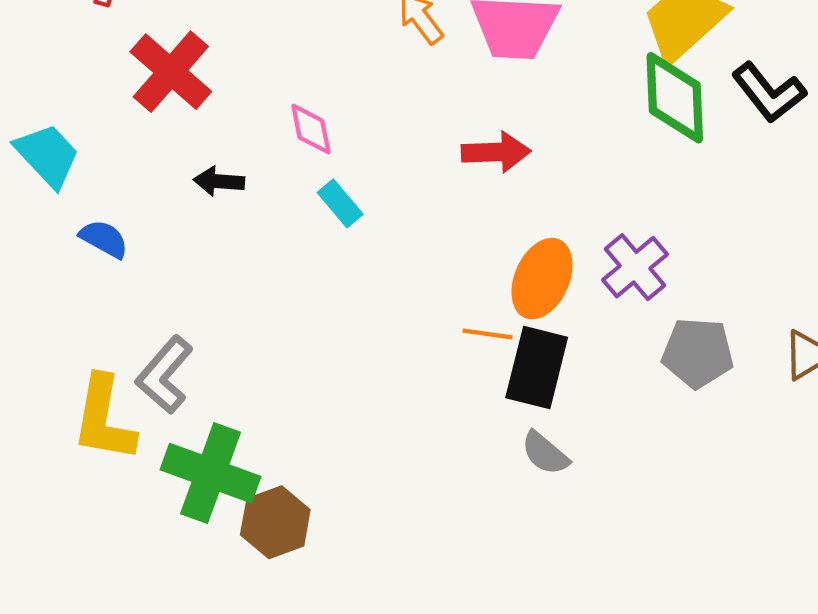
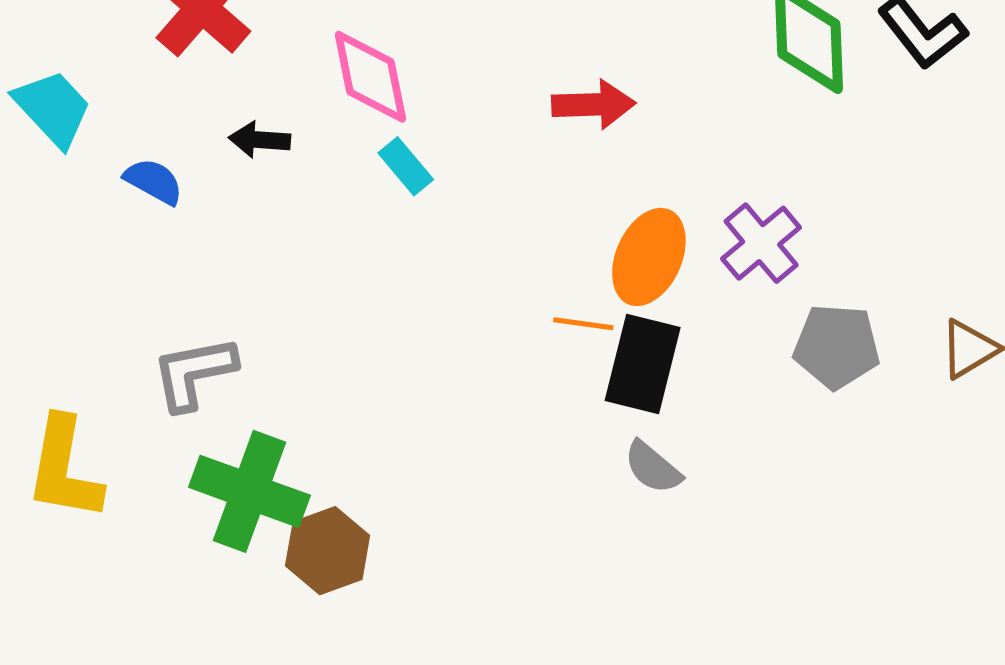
pink diamond: (311, 129) -> (370, 77), size x1.5
blue semicircle: (104, 239) -> (154, 181), moved
gray L-shape: (165, 375) -> (194, 373), turned 38
yellow L-shape: (104, 419) -> (64, 469), moved

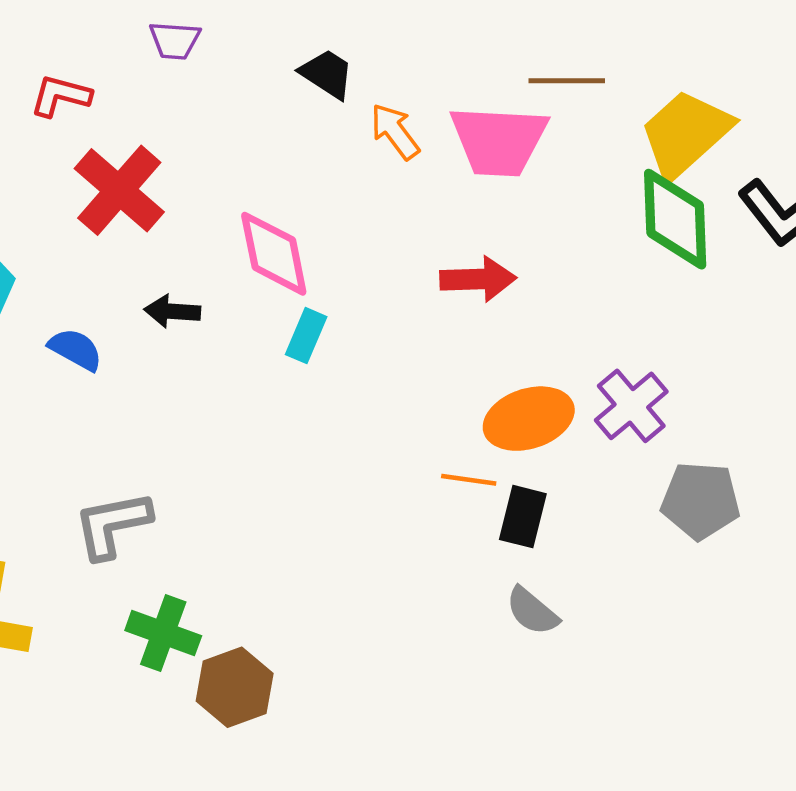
cyan rectangle: (406, 166) -> (306, 336), turned 63
orange ellipse: (649, 257) -> (529, 419), turned 48
black rectangle: (643, 364) -> (523, 517), size x0.7
green cross: (249, 491) -> (163, 633), size x0.7

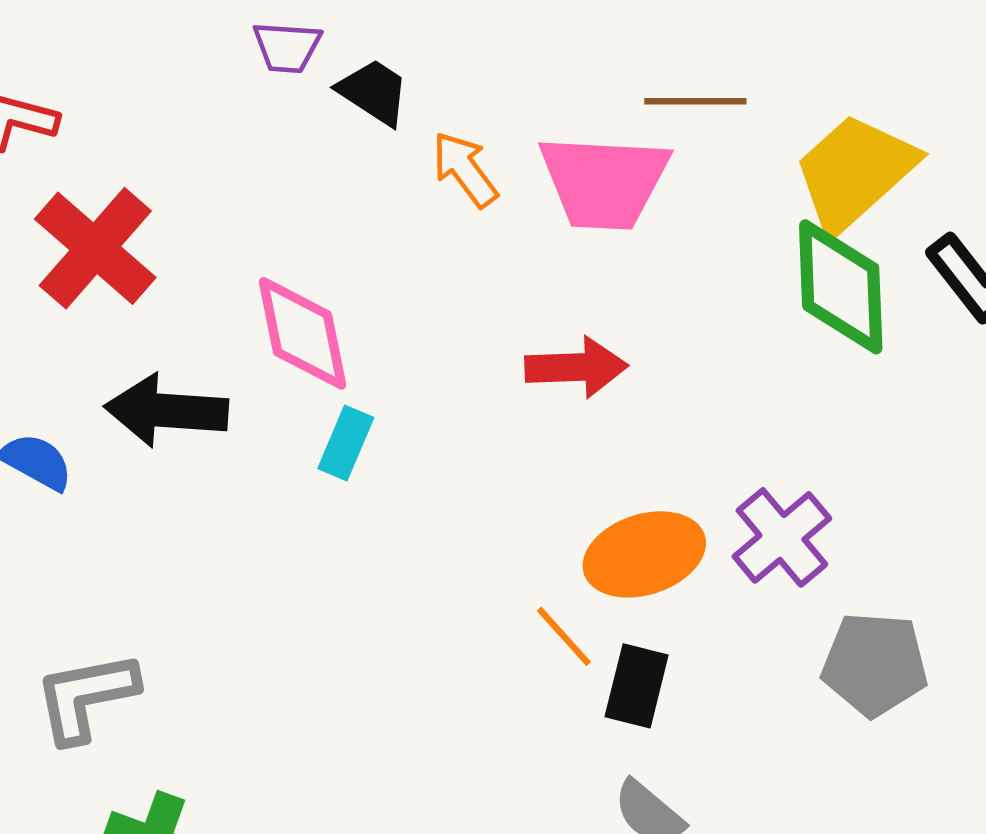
purple trapezoid: (175, 40) -> (287, 47), moved
black arrow: (172, 311) -> (166, 411), size x1.6
orange line: (469, 480) -> (564, 636), turned 40

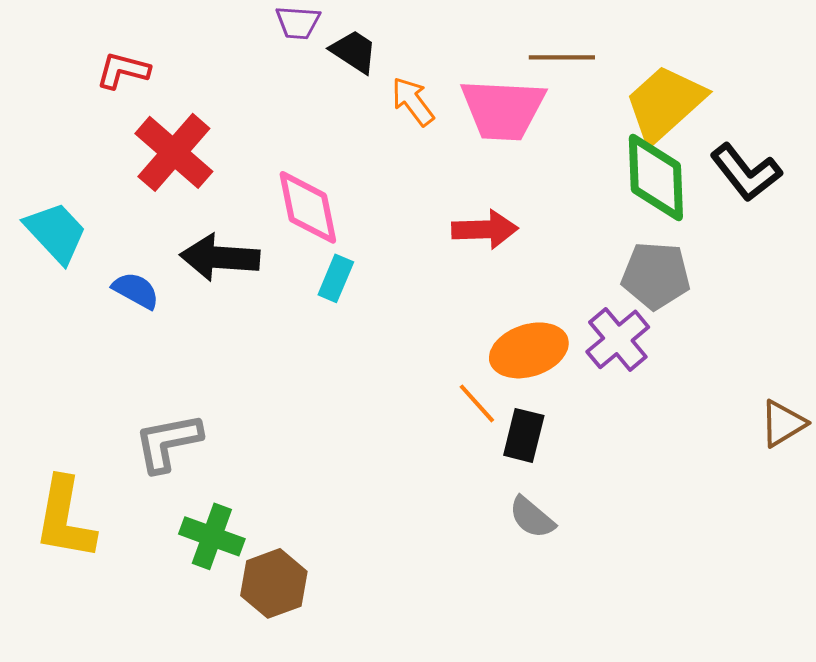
gray pentagon: (875, 664) -> (656, 275), moved

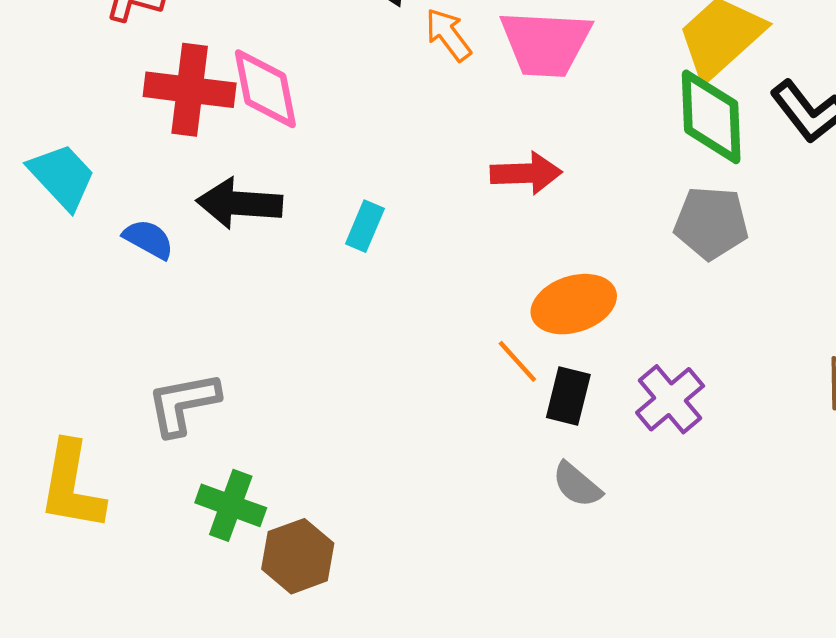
red cross: (174, 152) -> (190, 90), turned -34
pink diamond: (308, 207) -> (265, 89), moved
purple cross: (618, 339) -> (670, 399), moved

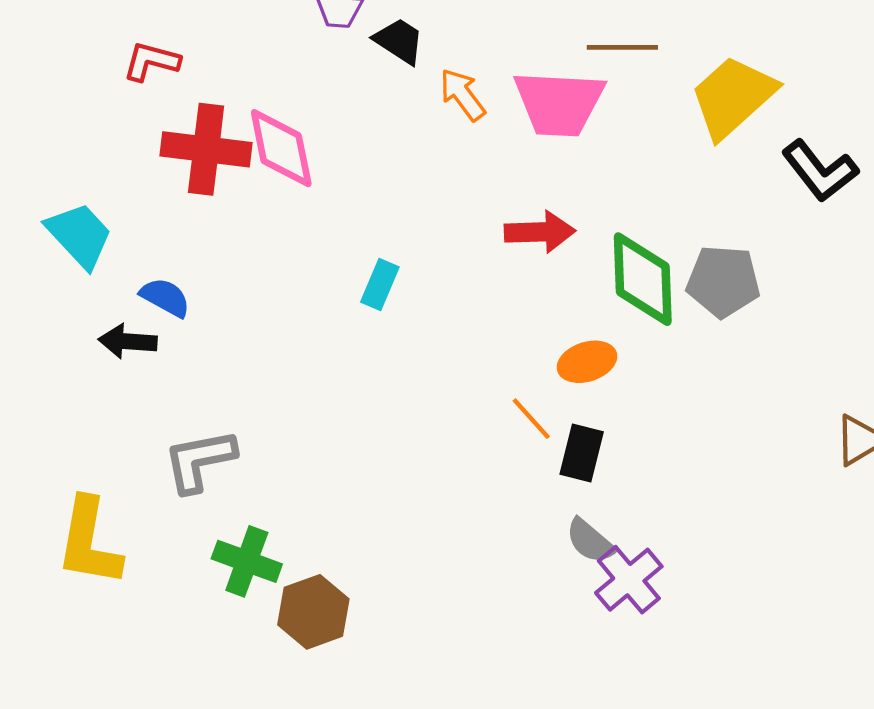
green diamond: (711, 117) -> (643, 279), moved
black arrow: (239, 203) -> (128, 341), moved, size x0.7
orange ellipse: (574, 304) -> (587, 362), size x0.7
purple cross: (670, 399) -> (629, 580), moved

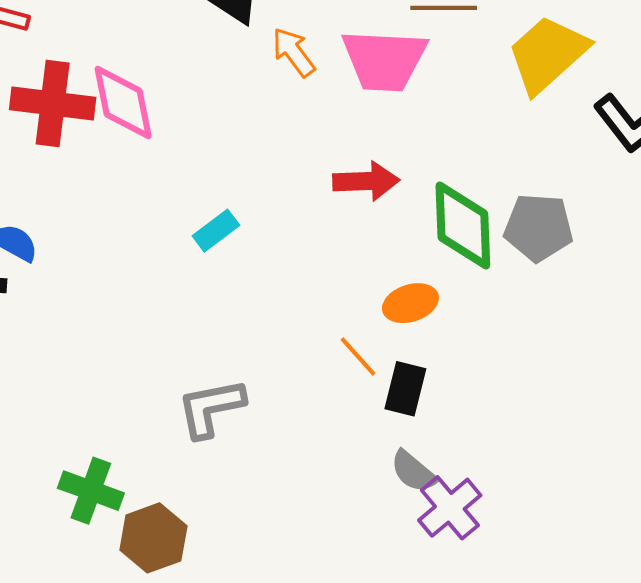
cyan rectangle: (380, 285) -> (216, 231), turned 30
gray L-shape: (200, 461) -> (211, 408), moved

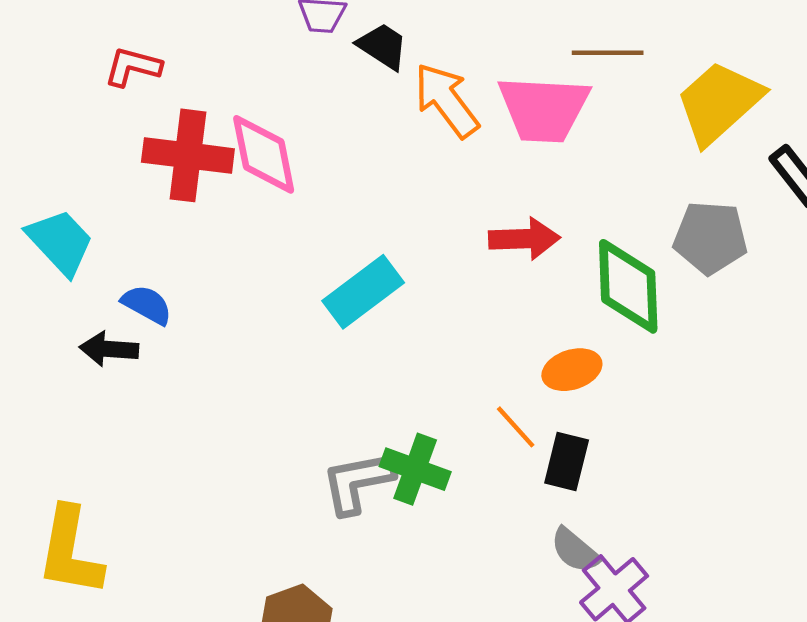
orange arrow: (294, 52) -> (446, 100), size x1.4
gray pentagon: (538, 228) -> (710, 238), moved
cyan rectangle: (216, 231) -> (363, 292), size x1.6
green cross: (91, 491) -> (415, 469), moved

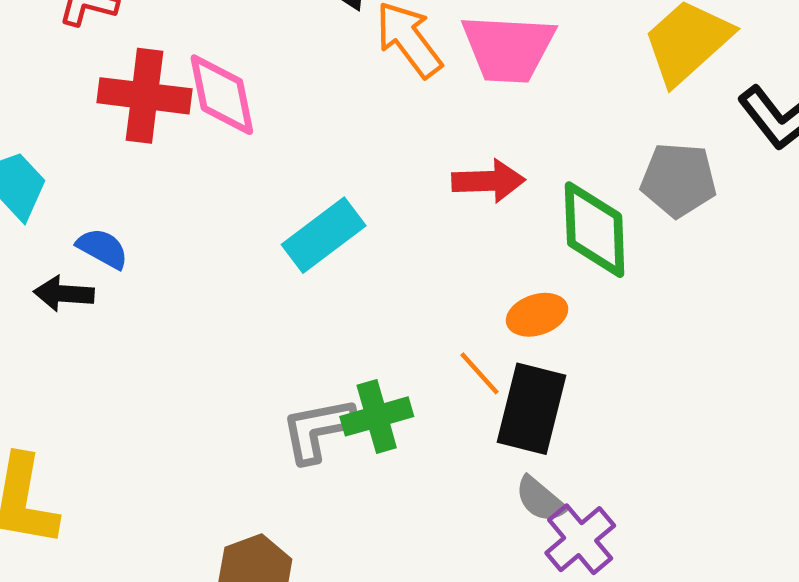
black rectangle: (567, 462) -> (531, 409), size x1.5
green cross: (415, 469) -> (377, 416), turned -36

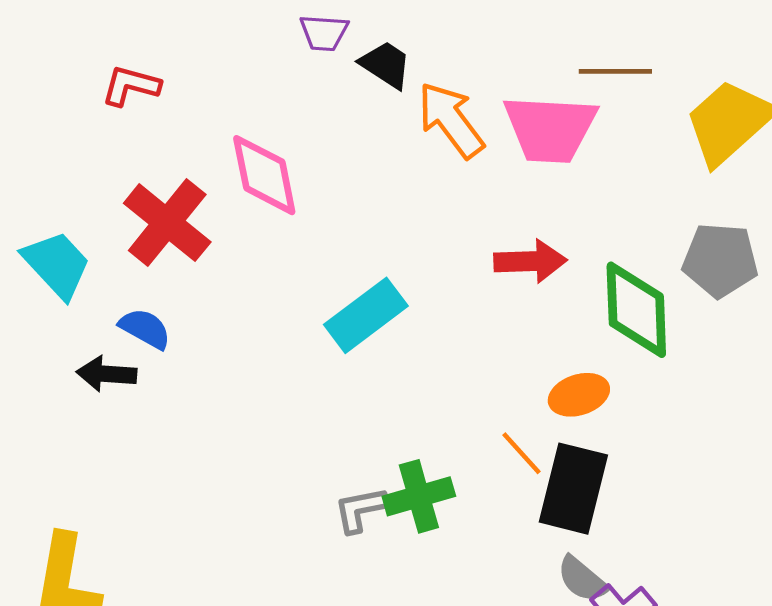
red cross: (145, 96) -> (167, 223), moved, turned 32
gray L-shape: (318, 430) -> (360, 510), size x0.7

